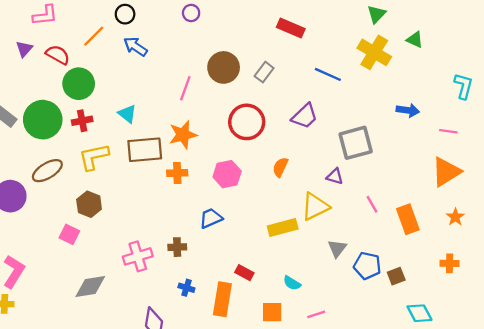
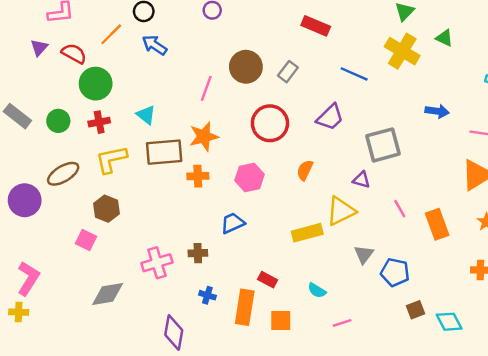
green circle: (43, 120) -> (58, 121), size x0.6
brown square: (396, 276) -> (415, 310), moved
orange square: (272, 312) -> (281, 320), moved

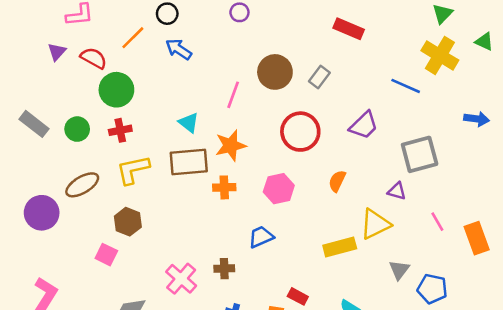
blue line: (354, 74) -> (406, 86), moved
cyan triangle: (146, 115) -> (189, 123), moved
pink cross: (157, 263) -> (181, 279), turned -32

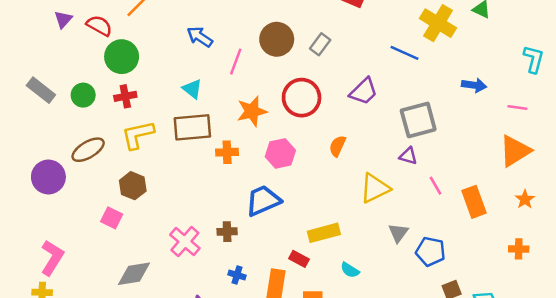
blue arrow: (179, 49) -> (200, 37), moved
orange star: (231, 146) -> (252, 111), moved
purple triangle: (397, 191) -> (408, 156), moved
blue trapezoid: (261, 237) -> (263, 201), size x1.4
yellow rectangle: (340, 247) -> (324, 233), moved

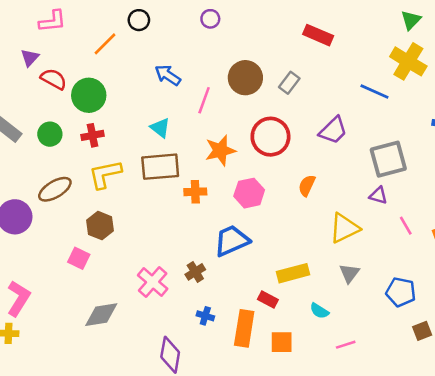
red semicircle: (99, 26) -> (54, 79), moved
brown cross: (227, 232) -> (195, 272), turned -30
gray triangle: (398, 233) -> (349, 273), moved

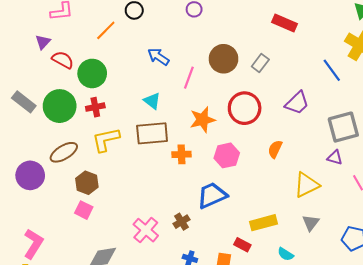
blue line: (374, 91) -> (332, 70), turned 30
green circle: (50, 134) -> (60, 106), size x1.6
brown hexagon: (100, 226) -> (87, 183), moved

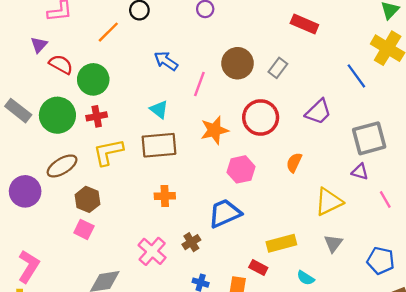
orange cross: (181, 154) -> (165, 196), moved

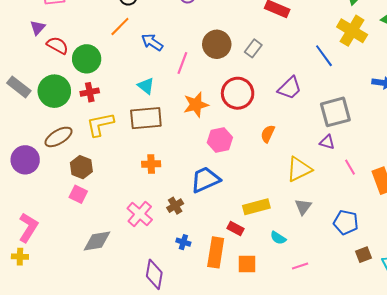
orange line: (108, 32) -> (120, 27), moved

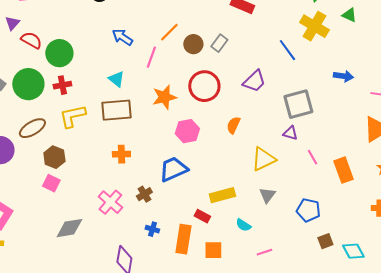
orange line: (120, 27) -> (169, 32), moved
brown circle: (217, 44) -> (193, 44), moved, size x0.7

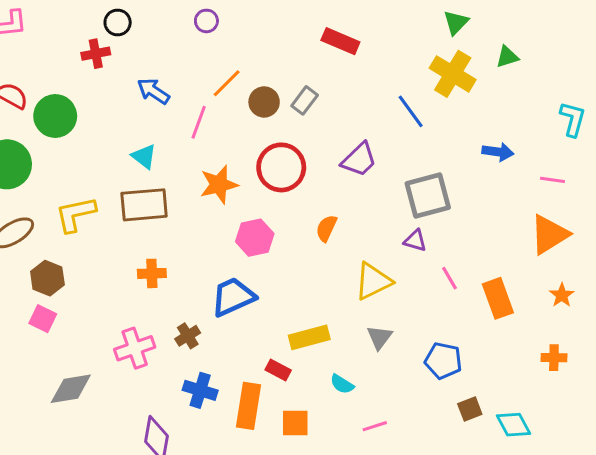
green triangle: (349, 15) -> (507, 57), turned -42
red cross: (62, 85) -> (96, 54), moved
pink cross: (110, 202) -> (135, 348), turned 30
blue cross: (152, 229) -> (200, 390), size x1.5

